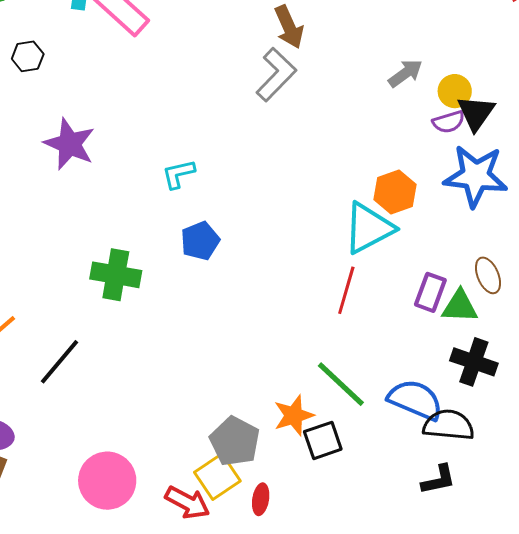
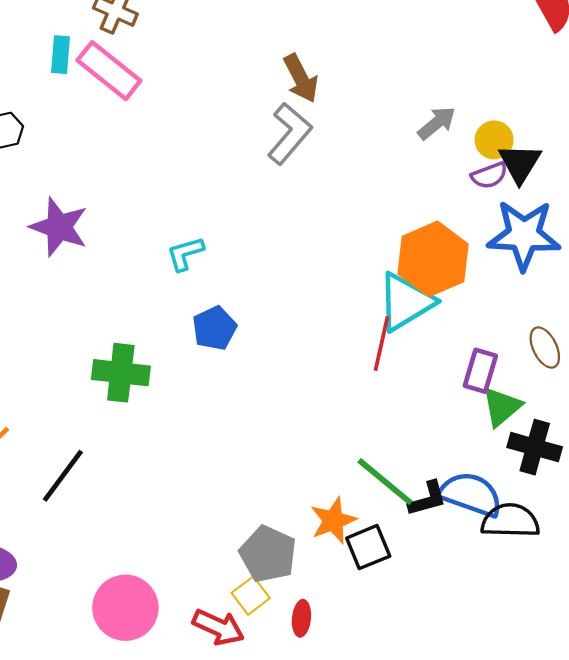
orange hexagon: (395, 192) -> (433, 259), size x1.5
red line: (346, 290) -> (382, 344), moved
green triangle: (460, 306) -> (502, 407), moved, turned -39
yellow square: (217, 477) -> (251, 596), size x0.7
black L-shape: (438, 480) -> (428, 499), moved

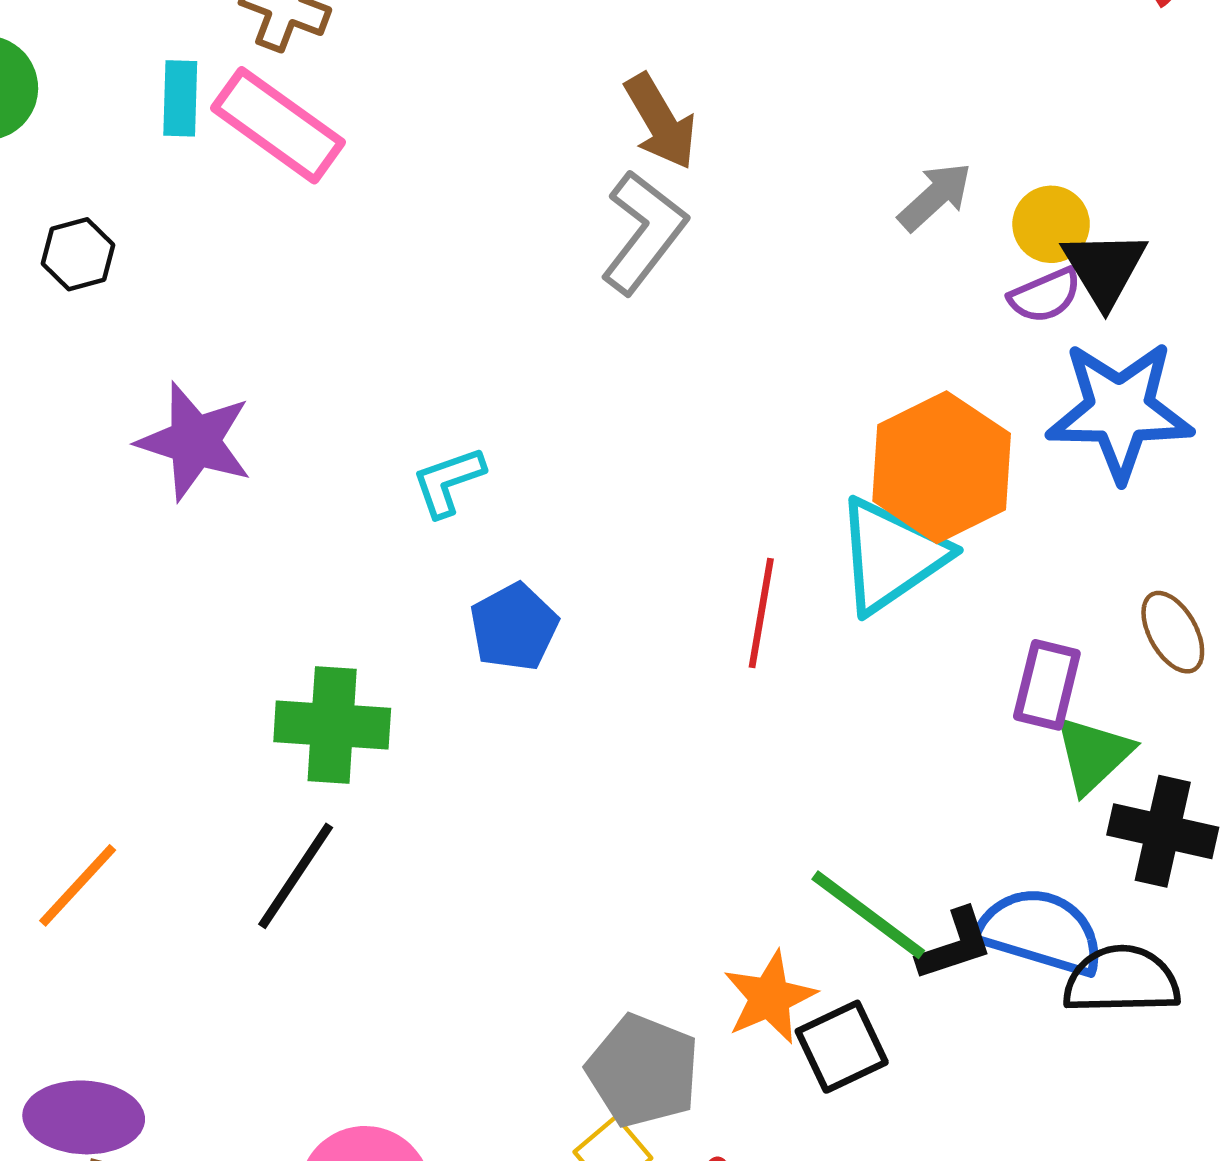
red line: (382, 344) -> (761, 613), moved
black line: (63, 476) -> (296, 876), moved

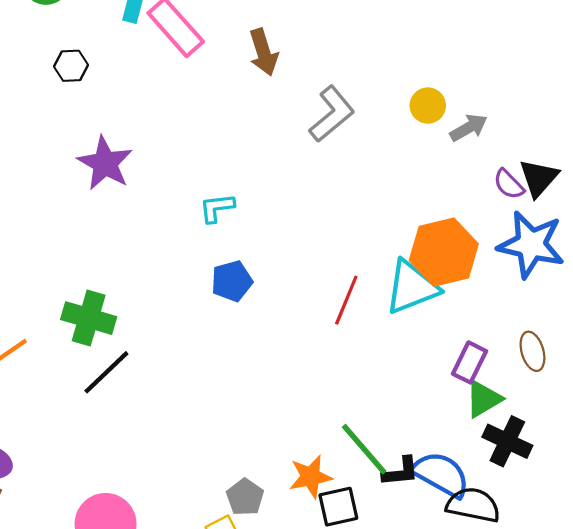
brown arrow: (660, 122) -> (263, 52), moved
yellow circle: (1051, 224) -> (428, 106), moved
purple semicircle: (1045, 295) -> (509, 184), turned 56
green cross: (332, 725) -> (89, 318), moved
gray pentagon: (643, 1071) -> (245, 497), size x0.7

